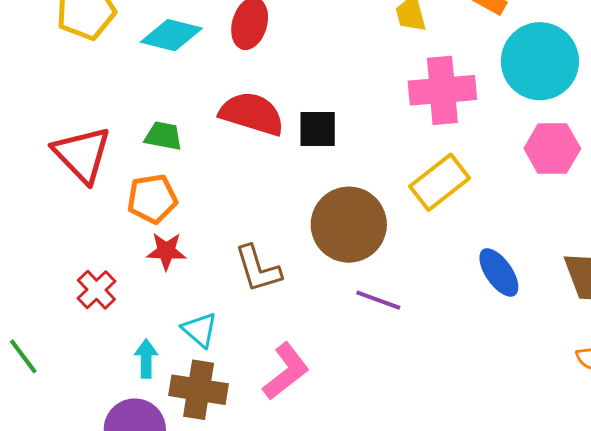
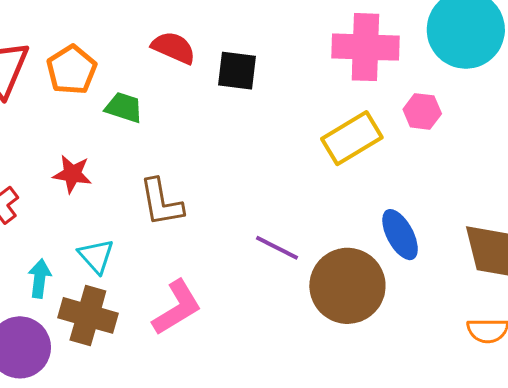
red semicircle: (252, 114) -> (174, 48), size x0.7
green trapezoid: (163, 136) -> (124, 107), moved
pink hexagon: (552, 148) -> (422, 111), moved, size x0.7
orange pentagon: (152, 199) -> (72, 70), moved, turned -30
brown circle: (349, 225) -> (347, 286), moved

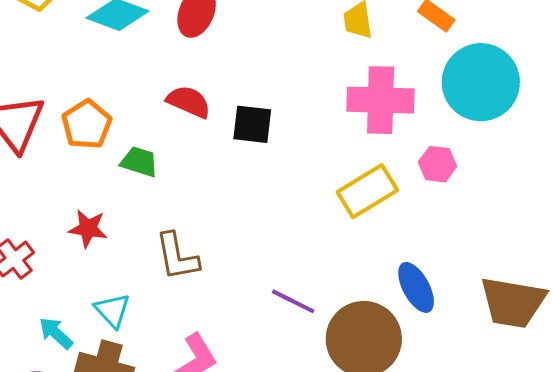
cyan arrow: (40, 278) -> (56, 333), turned -54

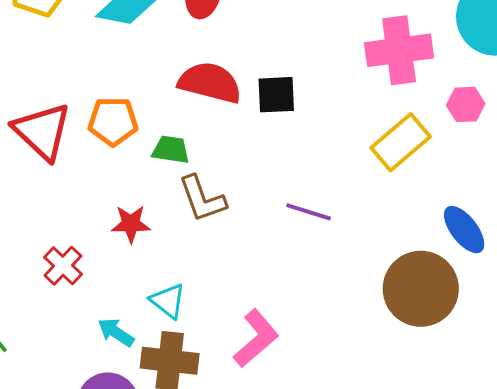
red semicircle: (189, 102) -> (210, 83), size x1.4
orange pentagon: (87, 124) -> (113, 121), turned -30
brown L-shape: (177, 257) -> (202, 199), moved
purple line: (293, 301) -> (309, 212), moved

